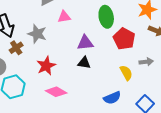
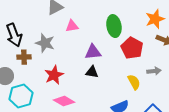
brown cross: (16, 48) -> (24, 57), turned 32

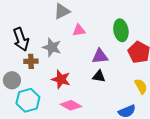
red star: (54, 75) -> (61, 79), turned -30

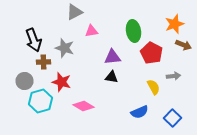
red star: (61, 79) -> (62, 82), moved

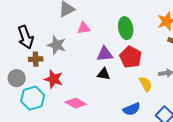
red pentagon: (152, 53) -> (131, 57), moved

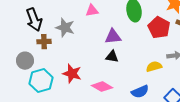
red pentagon: (131, 57) -> (159, 28), moved
red star: (54, 79) -> (72, 74), moved
yellow semicircle: (146, 84) -> (154, 67), turned -77
pink diamond: (76, 103) -> (102, 87), moved

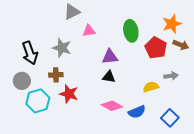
black arrow: (34, 20) -> (30, 53), moved
brown cross: (44, 42) -> (56, 75), moved
pink diamond: (102, 87) -> (112, 106), moved

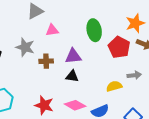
brown cross: (56, 75) -> (46, 61), moved
red star: (69, 94) -> (44, 105), moved

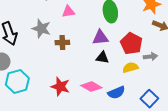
red pentagon: (119, 47) -> (131, 44), moved
purple triangle: (73, 56) -> (100, 38), moved
black triangle: (72, 76) -> (102, 58), moved

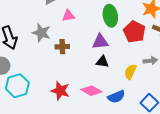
red pentagon: (131, 44) -> (134, 32), moved
yellow semicircle: (130, 68) -> (130, 72), turned -49

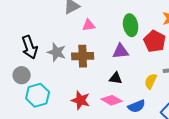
gray star: (41, 33) -> (57, 52), moved
brown cross: (62, 47) -> (83, 56), size x1.5
black triangle: (102, 62) -> (116, 78), moved

